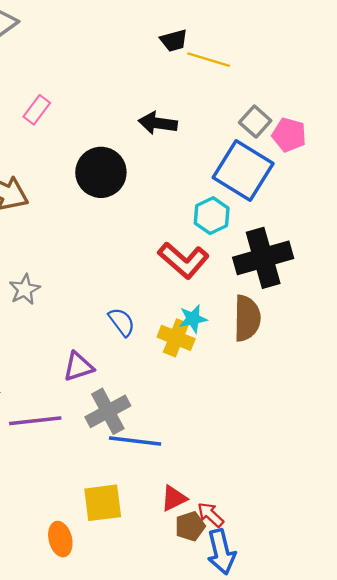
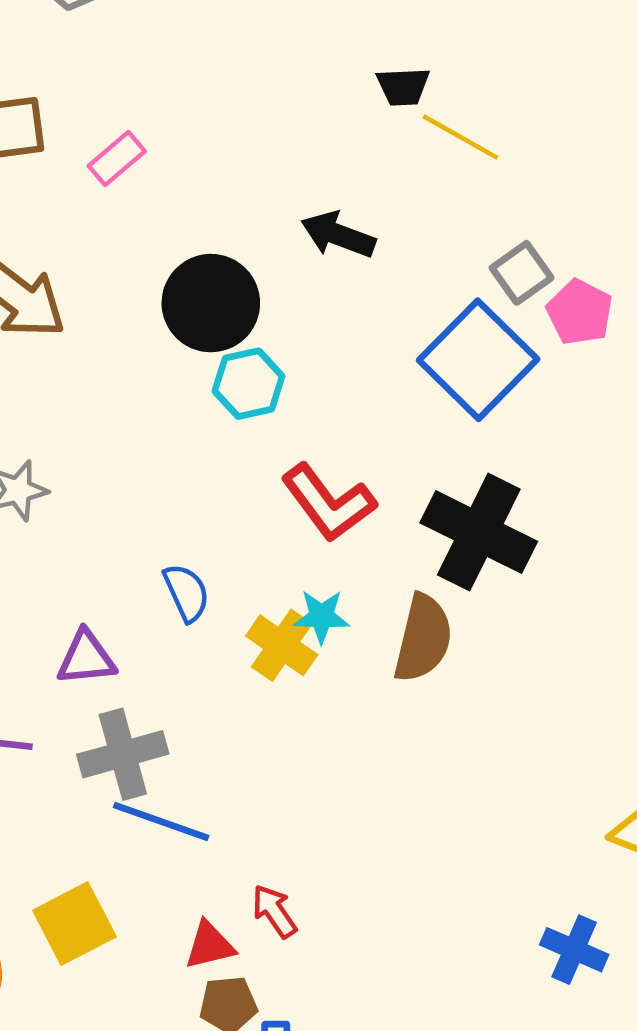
cyan hexagon: (212, 216) -> (248, 384), moved
black cross: (263, 258) -> (479, 532), turned 30
yellow square: (103, 503) -> (74, 924), turned -33
red arrow: (211, 515) -> (274, 911), moved

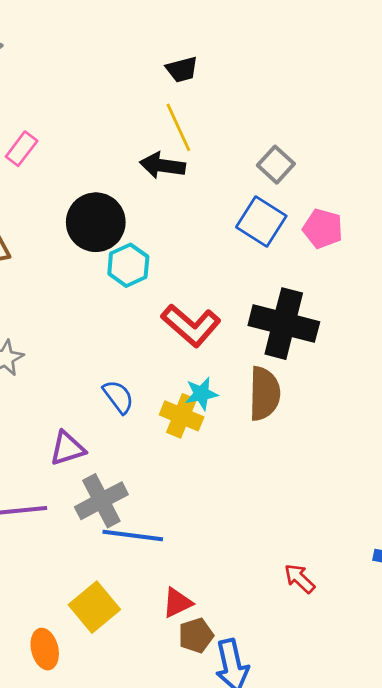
yellow line: (460, 137) -> (178, 127), moved, turned 48
pink pentagon: (580, 312) -> (323, 229), moved
blue square: (478, 360) -> (261, 222), size x0.7
red arrow: (274, 911) -> (300, 579), moved

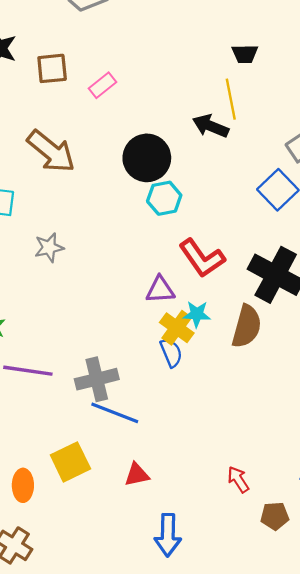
blue semicircle: (118, 397) -> (171, 353), moved
purple triangle: (67, 448) -> (160, 290), moved
brown pentagon: (196, 635) -> (275, 516), moved

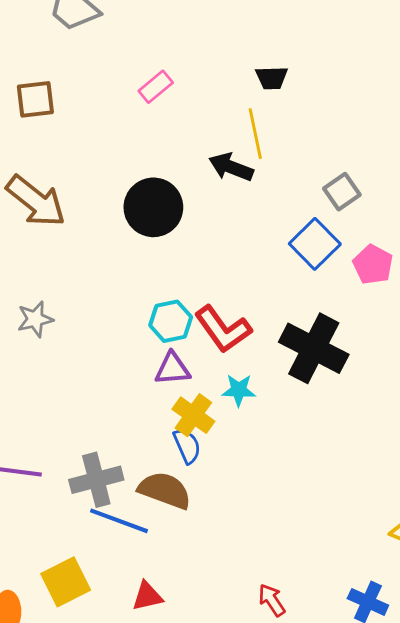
pink rectangle: (103, 85) -> (156, 87), moved
cyan hexagon: (164, 198) -> (171, 321), moved
cyan star: (197, 314) -> (239, 390), moved
brown semicircle: (247, 326) -> (165, 490), moved, turned -84

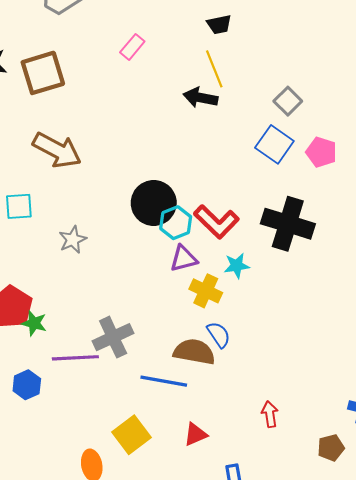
brown square: (35, 99) -> (43, 73), size x1.4
black circle: (153, 207) -> (154, 203), moved
blue semicircle: (187, 446) -> (219, 335), moved
gray cross: (96, 480) -> (113, 337), moved
red arrow: (272, 600) -> (270, 414), moved, turned 35

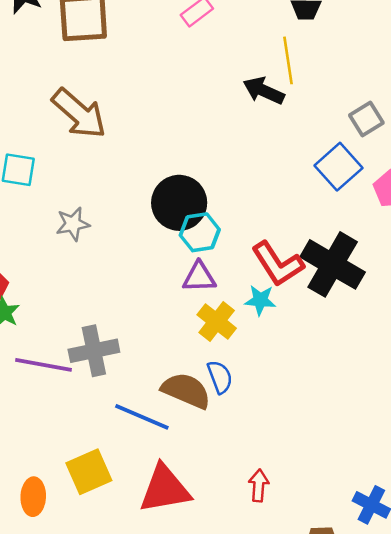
red L-shape: (216, 222) -> (278, 264), moved
red triangle: (195, 434) -> (165, 489), size x1.8

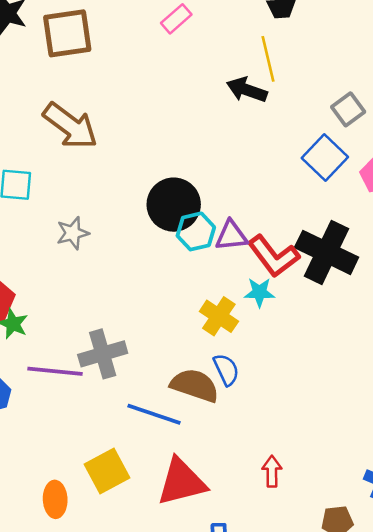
purple triangle: (199, 277) -> (231, 236), moved

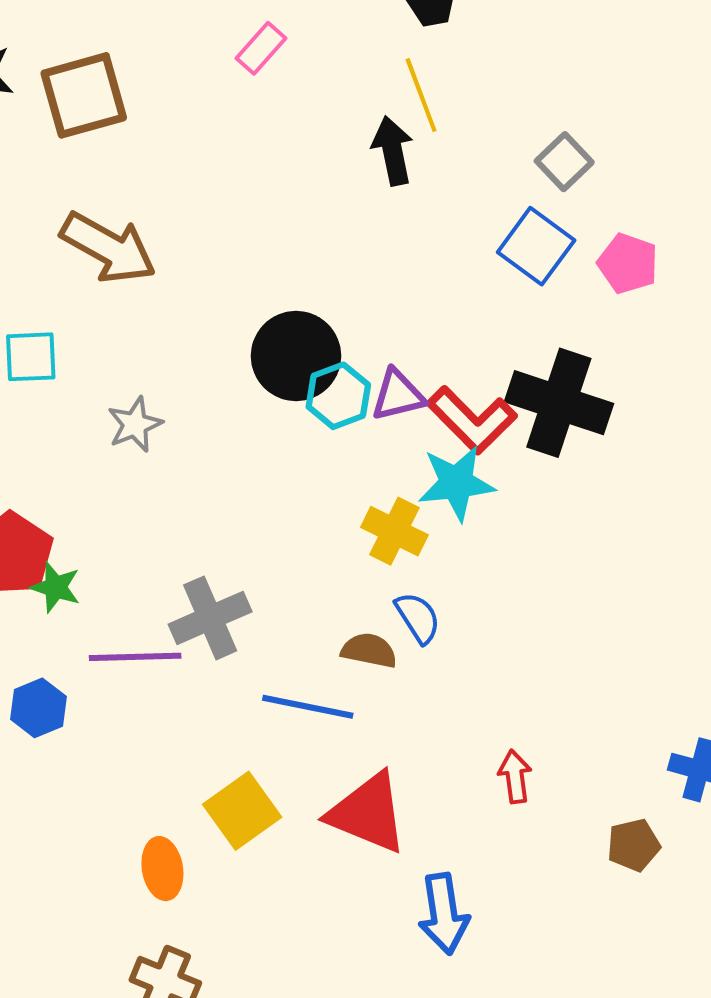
black arrow: (247, 90) -> (393, 151), turned 66
cyan star: (259, 292) -> (456, 483), size x1.5
brown semicircle: (195, 385) -> (369, 650), size x0.7
red triangle: (182, 482) -> (368, 813), turned 44

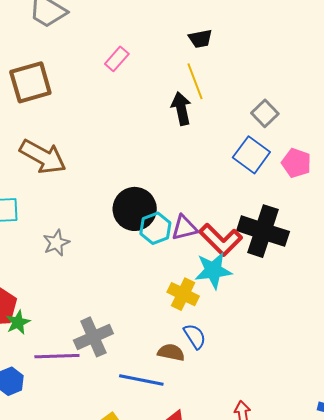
green star: (55, 587) -> (18, 322), turned 30

